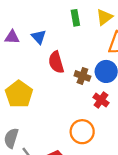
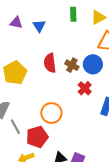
red semicircle: (56, 62) -> (50, 63), moved
orange circle: (82, 132) -> (51, 113), moved

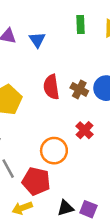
red cross: (85, 88) -> (85, 130), moved
red pentagon: (37, 137) -> (36, 181), turned 30

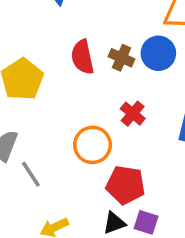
red pentagon: (36, 181) -> (126, 185), moved

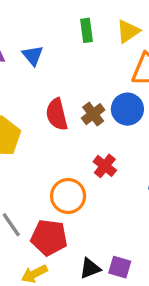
brown cross: (122, 58) -> (93, 114), turned 30
red pentagon: (126, 185) -> (49, 238), moved

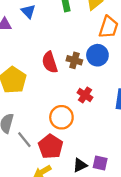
blue triangle: (33, 55) -> (28, 11), moved
brown cross: (93, 114) -> (74, 60), turned -32
red pentagon: (49, 238) -> (51, 146), turned 30

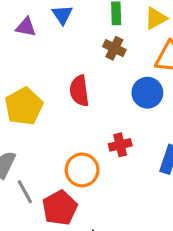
brown cross: (74, 60) -> (114, 48), moved
red cross: (85, 95) -> (120, 145), turned 32

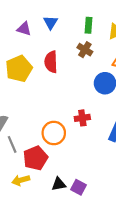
red semicircle: (79, 91) -> (51, 62), moved
yellow pentagon: (24, 106) -> (19, 69), moved

